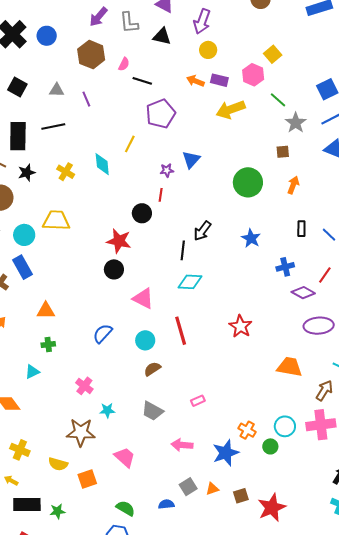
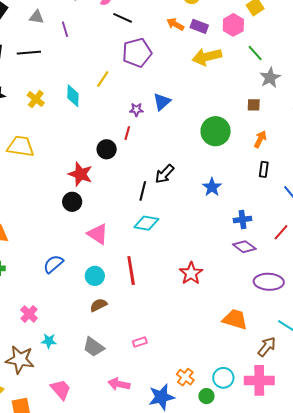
black rectangle: (301, 229) -> (264, 169), moved
purple diamond: (303, 293) -> (244, 247), moved

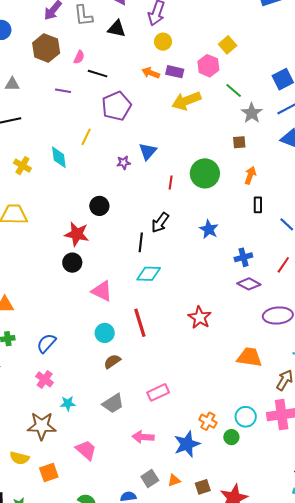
purple line: (65, 29) -> (63, 91), moved, turned -56
red line: (127, 133) -> (171, 183), moved
blue semicircle: (53, 264) -> (46, 343), moved
pink rectangle: (140, 342) -> (158, 392), size x1.5
gray trapezoid: (94, 347) -> (113, 404), turned -60

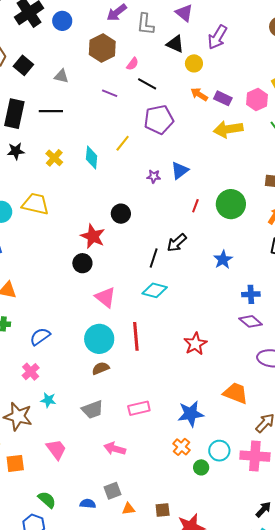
yellow circle: (163, 42) -> (194, 63), moved
cyan circle: (105, 333) -> (99, 339), size x1.5
blue star: (187, 444) -> (191, 414), moved
orange triangle: (174, 480) -> (128, 509), moved

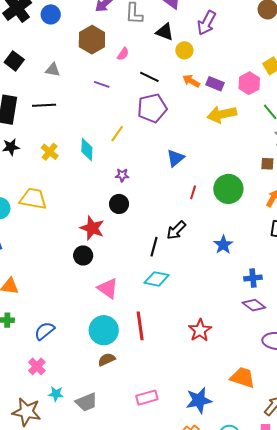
black line: (147, 84) -> (149, 77), moved
purple star: (154, 176) -> (122, 175), moved
gray trapezoid: (92, 410) -> (86, 402), moved

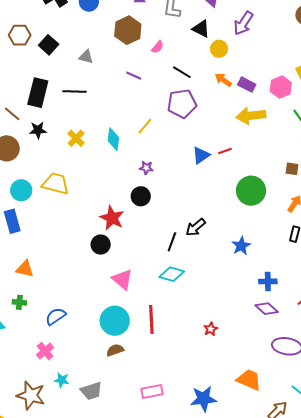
red line: (193, 192) -> (225, 151), moved, turned 48
red star: (200, 330) -> (211, 329), size x0.6

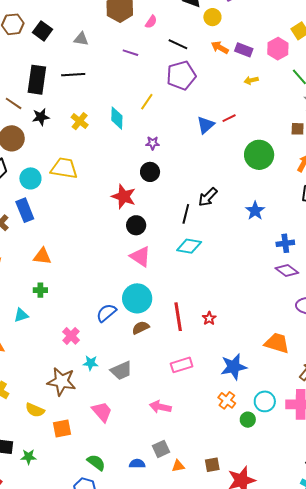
yellow arrow: (251, 116) -> (251, 80), size x0.5
black circle: (101, 245) -> (136, 225), moved
blue semicircle: (56, 316) -> (106, 313), moved
red line: (151, 319) -> (178, 317), moved
red star: (211, 329) -> (209, 318), moved

